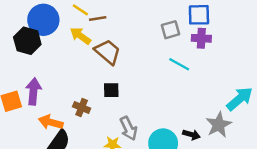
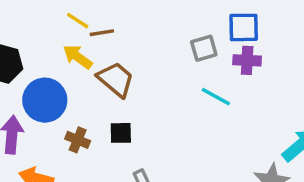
blue circle: (43, 20) -> (45, 100), moved
brown cross: (82, 107) -> (78, 140), moved

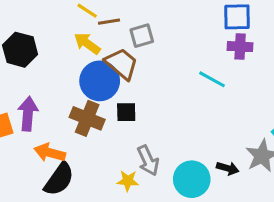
gray square: (204, 48) -> (142, 36), moved
blue circle: (45, 100) -> (100, 81), moved
brown cross: (78, 140) -> (87, 118), size x1.5

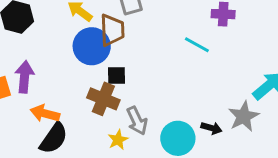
brown trapezoid: (122, 64) -> (112, 30), turned 48
brown cross: (87, 118) -> (103, 99), moved
yellow star: (128, 181) -> (118, 140), turned -30

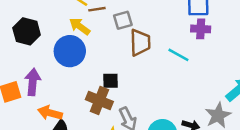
brown trapezoid: (112, 30) -> (140, 42), moved
blue circle: (92, 46) -> (70, 51), moved

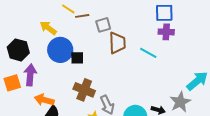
yellow arrow: (80, 26) -> (48, 28), moved
black hexagon: (27, 31) -> (18, 50), moved
black square: (111, 81) -> (77, 58), moved

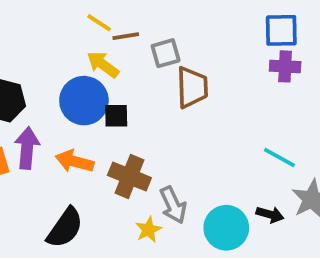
yellow arrow: (48, 28) -> (103, 65), moved
cyan line: (148, 53) -> (279, 158), moved
orange arrow: (44, 100) -> (74, 161), moved

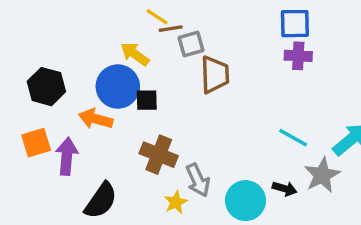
yellow line: (99, 23) -> (157, 17), moved
brown line: (126, 36) -> (171, 29), moved
purple arrow: (27, 148) -> (67, 156), moved
orange arrow: (74, 161) -> (96, 119), moved

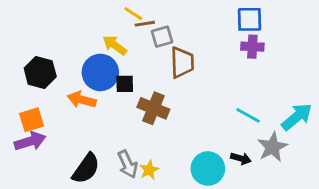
brown cross: (159, 155) -> (153, 108), moved
purple arrow: (67, 156) -> (30, 141), moved, turned 68
gray arrow: (198, 180) -> (128, 164), moved

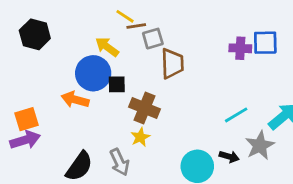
blue square: (249, 19) -> (265, 43), moved
black hexagon: (40, 72) -> (35, 34), moved
cyan line: (248, 115) -> (236, 115), turned -60
yellow star: (149, 170) -> (140, 137), moved

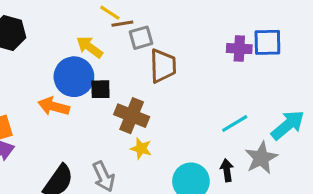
yellow star: (140, 137) -> (141, 148), moved, turned -30
black arrow: (229, 157) -> (227, 170), turned -114

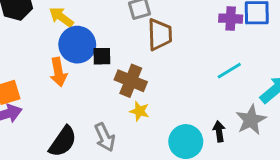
yellow arrow: (90, 47) -> (61, 17), moved
orange arrow: (54, 106) -> (58, 72), turned -116
cyan line: (235, 124) -> (229, 71), moved

